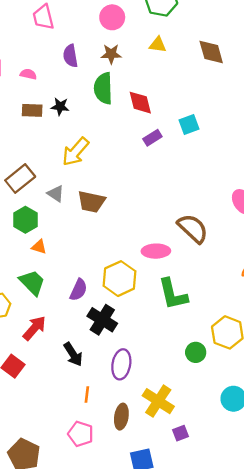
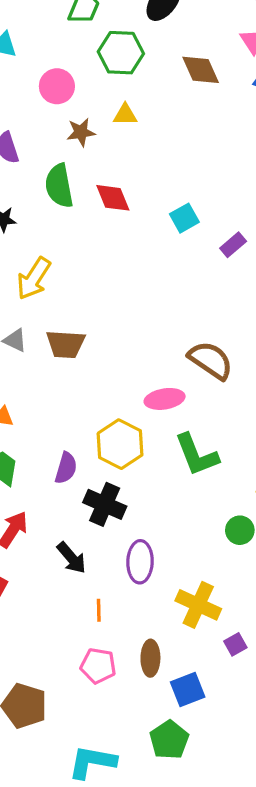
brown diamond: (211, 52) -> (201, 70), moved
brown star: (111, 54) -> (81, 132), moved
purple rectangle: (152, 138) -> (233, 245), moved
brown ellipse: (121, 417) -> (150, 658), moved

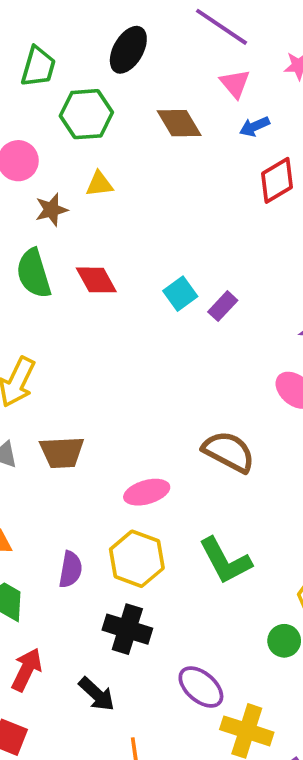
purple rectangle: (233, 245) -> (223, 306), moved
pink ellipse: (165, 399) -> (147, 492), moved
purple semicircle: (66, 468) -> (70, 569), moved
purple ellipse: (140, 562) -> (201, 687), moved, turned -45

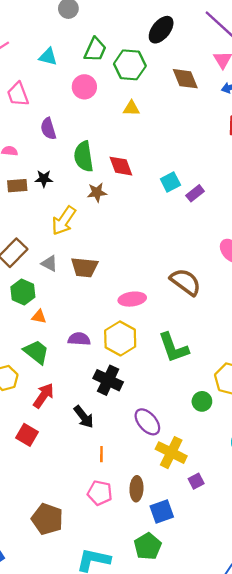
green trapezoid: (38, 67) -> (95, 50), moved
brown star: (51, 210) -> (97, 192), moved
purple semicircle: (70, 569) -> (79, 339), turned -105

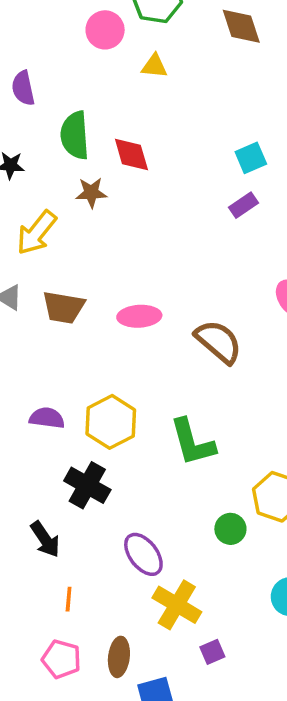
pink circle: (84, 87) -> (105, 30), moved
cyan square: (170, 182) -> (251, 158), moved
pink ellipse: (132, 299) -> (139, 316), moved

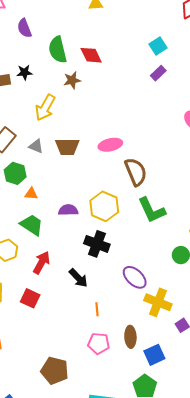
brown semicircle: (218, 342) -> (136, 172), moved, turned 36

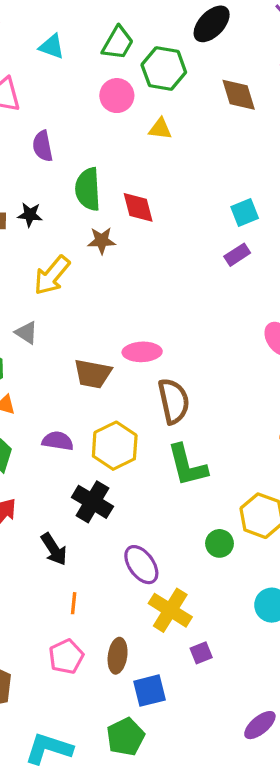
brown trapezoid: (67, 147) -> (93, 374), moved
pink pentagon: (99, 343) -> (66, 657), turned 30

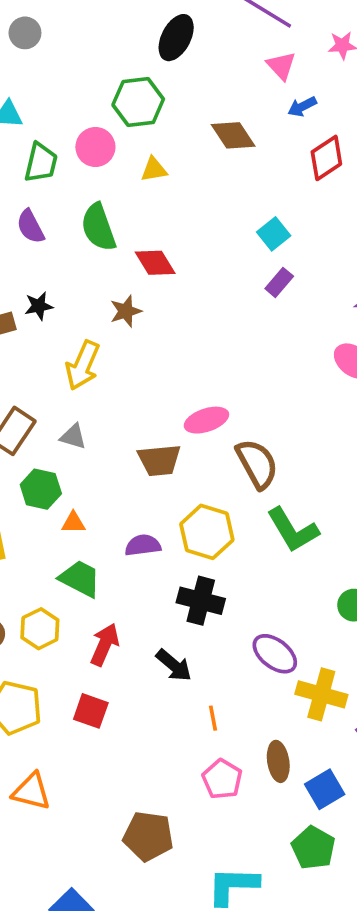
green trapezoid: (118, 43) -> (41, 163), moved
brown diamond: (239, 95) -> (233, 135), moved
green semicircle: (88, 189) -> (98, 227), moved

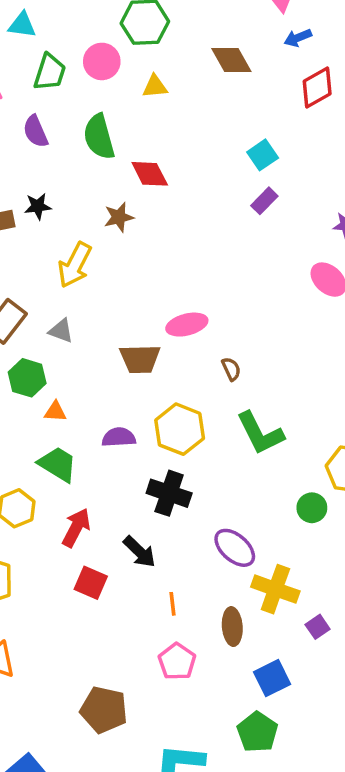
brown semicircle: (257, 464) -> (231, 369), size x0.5
red square: (91, 711) -> (91, 583), moved
brown ellipse: (278, 761) -> (232, 627), moved

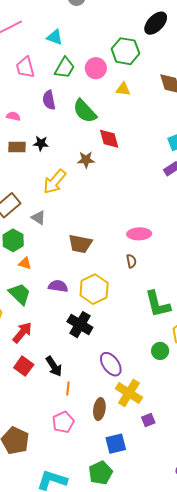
green semicircle: (99, 137) -> (85, 111), turned -40
pink ellipse: (187, 325) -> (139, 234), moved
green L-shape: (260, 433) -> (158, 304), moved
black arrow: (139, 552) -> (54, 366), moved

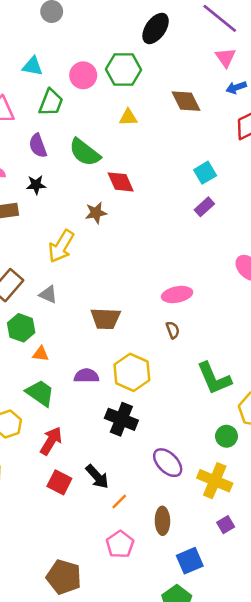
pink circle: (96, 68) -> (83, 75), moved
black star: (41, 143) -> (36, 185), moved
orange line: (68, 388) -> (119, 501), turned 48
yellow cross: (129, 393) -> (215, 481), moved

